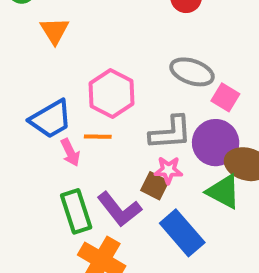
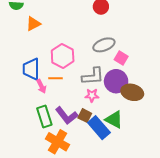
orange triangle: (55, 31) -> (33, 24), turned 35
gray ellipse: (192, 72) -> (104, 45), turned -40
blue trapezoid: (51, 119) -> (31, 69), turned 120
brown square: (155, 186) -> (85, 116), moved
green triangle: (223, 192) -> (114, 120), moved

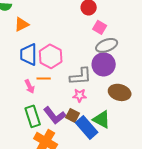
gray ellipse: (104, 45) -> (107, 45), moved
pink square: (121, 58) -> (100, 27), moved
blue trapezoid: (31, 69) -> (29, 54), moved
purple circle: (116, 81) -> (104, 64), moved

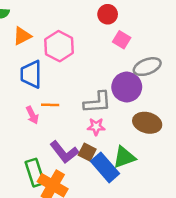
gray ellipse: (107, 45) -> (147, 67), moved
pink hexagon: (51, 56) -> (59, 46), moved
green rectangle: (33, 116) -> (35, 173), moved
green triangle: (102, 119) -> (124, 157), turned -48

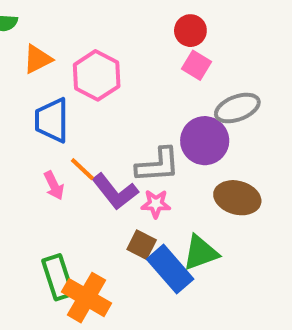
red circle: (108, 14) -> (190, 31), moved
orange line: (50, 105) -> (82, 169), turned 42
purple L-shape: (64, 152) -> (115, 192), moved

